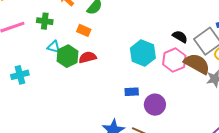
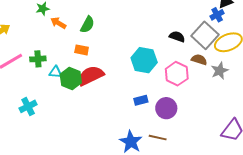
green cross: (45, 21) -> (38, 59), moved
red semicircle: (88, 57) -> (91, 76), size x1.5
pink hexagon: (174, 60) -> (177, 74), moved
brown semicircle: (197, 64) -> (199, 60), size x0.6

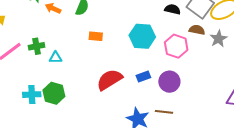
orange rectangle: (82, 50) -> (96, 36), moved
red semicircle: (91, 76) -> (109, 80), moved
green hexagon: (71, 78) -> (54, 93), moved
cyan cross: (28, 106) -> (32, 95), turned 30

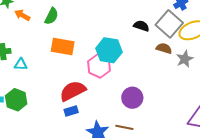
orange rectangle: (96, 36) -> (63, 46), size x1.6
pink hexagon: (176, 46) -> (99, 66), moved
blue rectangle: (143, 76) -> (71, 111), moved

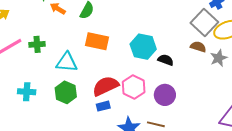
black semicircle: (141, 26) -> (166, 60), moved
cyan triangle: (21, 64) -> (67, 62), moved, size x1.6
pink hexagon: (99, 66) -> (134, 87), moved
green hexagon: (16, 100) -> (66, 92), moved

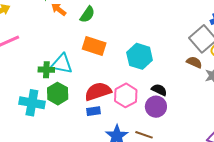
green cross: (37, 44) -> (46, 70), moved
black semicircle: (166, 60) -> (159, 90), moved
cyan cross: (27, 92) -> (32, 103), moved, size x1.4

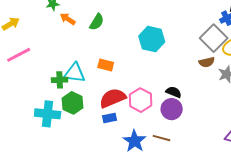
orange rectangle: (94, 46) -> (106, 65), moved, size x0.7
cyan hexagon: (140, 56) -> (152, 39), moved
brown semicircle: (194, 62) -> (207, 62), turned 147

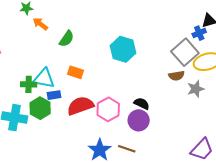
green semicircle: (97, 22) -> (67, 39), moved
blue rectangle: (110, 118) -> (54, 95), moved

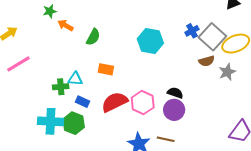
blue cross: (199, 33) -> (192, 31), moved
cyan triangle: (44, 78) -> (75, 79), size x0.7
blue rectangle: (54, 95) -> (83, 102), moved, turned 40
green hexagon: (40, 108) -> (74, 123), moved

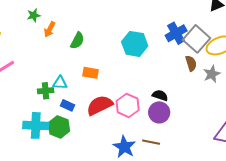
orange arrow: (66, 25) -> (50, 29), turned -91
blue cross: (192, 31) -> (176, 33), size x1.5
brown semicircle: (207, 61) -> (191, 63), turned -91

